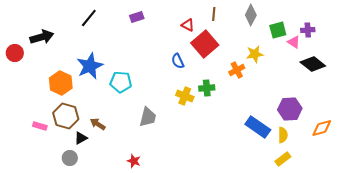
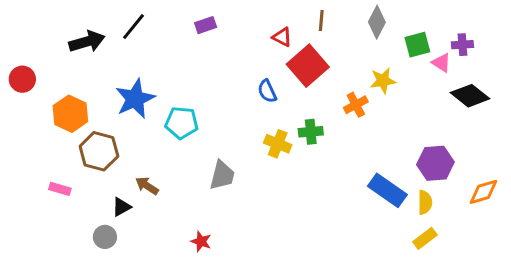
black arrow: (42, 37) -> (87, 42), moved
orange hexagon: (61, 83) -> (70, 114), moved
brown hexagon: (66, 116) -> (99, 151), moved

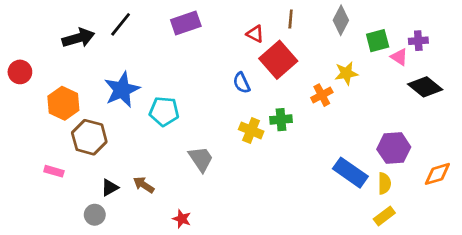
purple rectangle: (206, 25) -> (186, 23), size x1.5
gray trapezoid: (222, 175) -> (201, 159), turned -48
brown arrow: (147, 186) -> (144, 185), moved

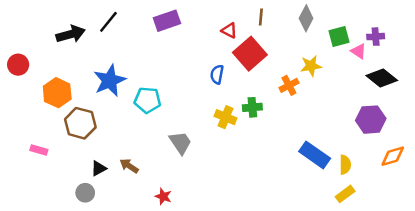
blue semicircle: (242, 83) -> (217, 74), turned 36
purple hexagon: (394, 148) -> (371, 120), moved
pink rectangle: (54, 171) -> (39, 150), moved

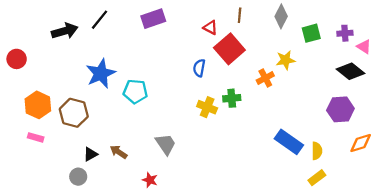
pink triangle: (359, 51) -> (364, 47), moved
orange hexagon: (57, 93) -> (38, 105), moved
gray trapezoid: (180, 143) -> (166, 144), moved

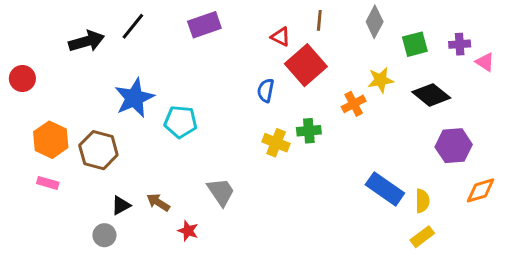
black diamond: (350, 71) -> (431, 95), moved
red star: (150, 180) -> (188, 231), moved

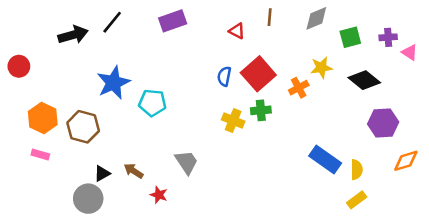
gray diamond: (375, 22) -> (316, 18), turned 40
red square: (306, 65) -> (258, 74), moved
gray circle: (104, 235) -> (88, 199), size x1.5

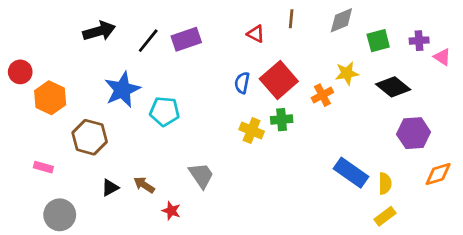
purple rectangle: (173, 21) -> (186, 39), moved
black line: (112, 22) -> (148, 41), moved
black arrow: (73, 35) -> (99, 31), moved
orange hexagon: (43, 118) -> (50, 98), moved
gray circle: (88, 199) -> (60, 215), moved

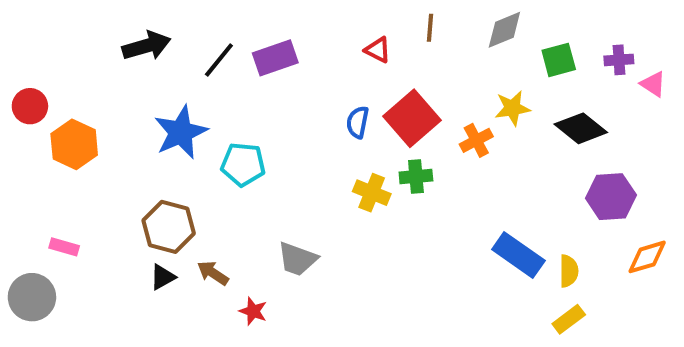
brown hexagon: (90, 137) -> (169, 227), moved
gray trapezoid: (201, 175) -> (297, 259), turned 144
gray circle: (60, 215) -> (32, 297), moved

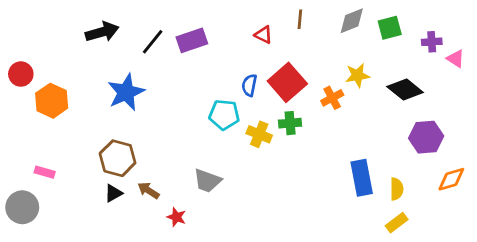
green square: (559, 60) -> (390, 28), moved
cyan pentagon: (243, 164) -> (224, 115), moved
blue rectangle: (518, 255) -> (362, 178), turned 44

